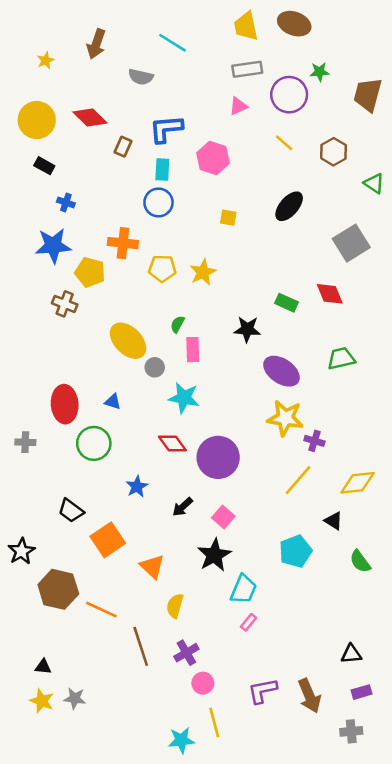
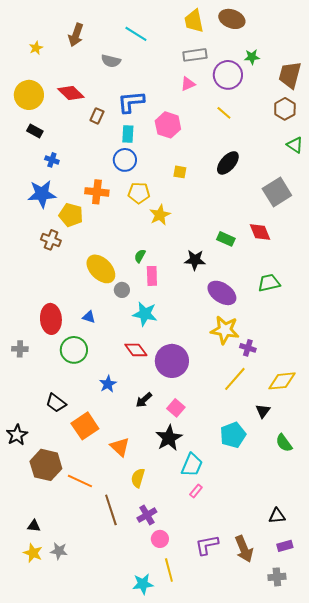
brown hexagon: (333, 152) -> (285, 109), moved
yellow pentagon: (162, 268) -> (139, 193), moved
black triangle: (333, 521) -> (263, 411), turned 35

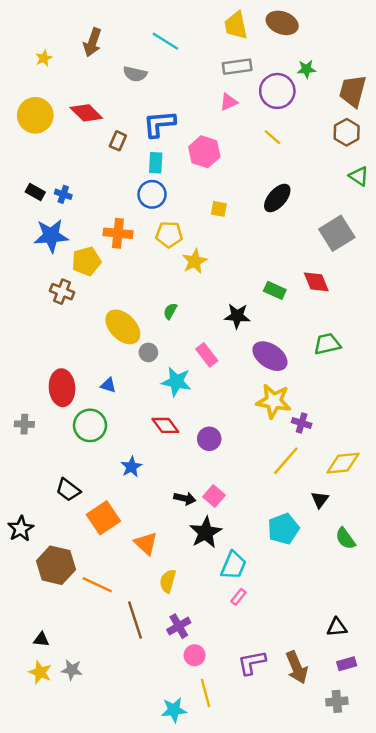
black rectangle: (35, 131) -> (35, 192), moved
yellow pentagon: (71, 215) -> (86, 261), turned -30
pink rectangle: (152, 276) -> (207, 355), moved, turned -36
purple circle: (172, 361) -> (209, 439), size x0.6
black arrow: (144, 400) -> (185, 498), moved, turned -126

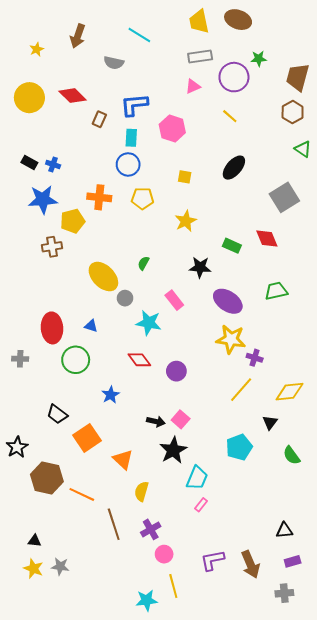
yellow star: (195, 261) -> (186, 221), moved
brown cross: (62, 292) -> (52, 247), turned -30

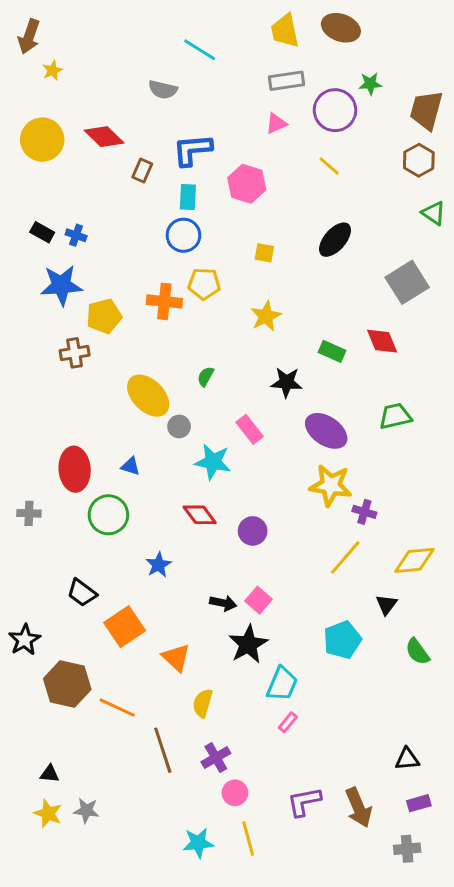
brown arrow: (78, 36) -> (29, 37), moved
orange cross: (99, 197) -> (164, 301), moved
cyan star: (147, 600) -> (198, 843), moved

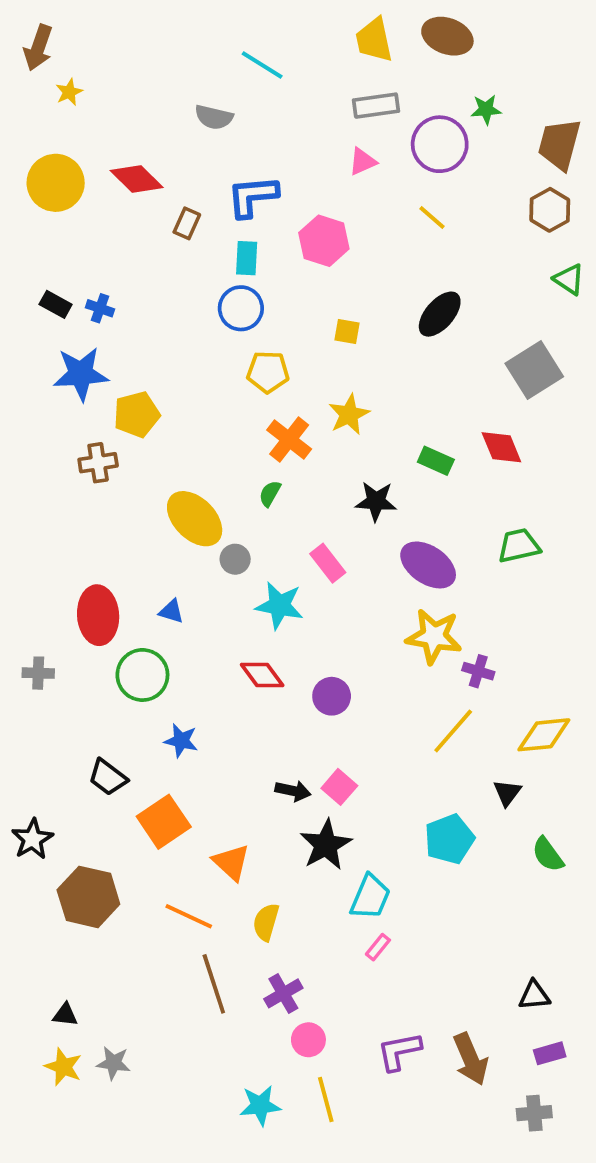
orange cross: (164, 301) -> (289, 440), moved, turned 32
blue star: (158, 565) -> (181, 741), moved, turned -30
orange line: (117, 708) -> (189, 916), moved

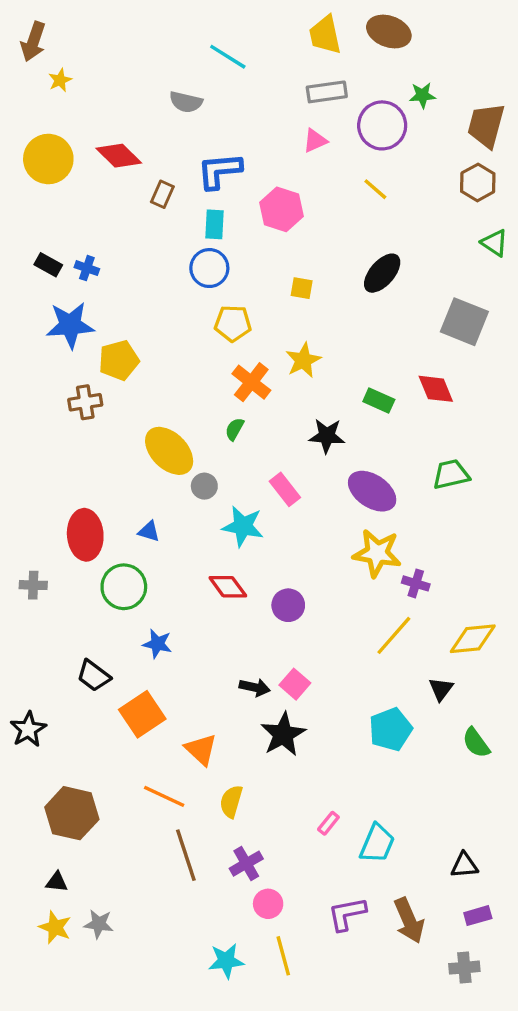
gray square: (534, 370) -> (464, 322), turned -36
brown hexagon: (88, 897) -> (72, 813), moved
cyan trapezoid: (370, 897) -> (377, 843), moved

